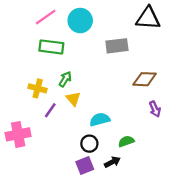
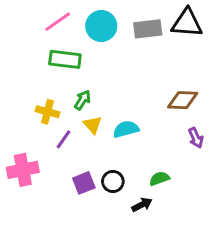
gray rectangle: (117, 46) -> (148, 29), moved
cyan semicircle: (100, 119) -> (126, 129), moved
purple square: (85, 165) -> (84, 183), moved

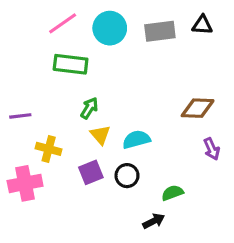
black triangle: (187, 23) -> (202, 25), size x0.6
yellow cross: (47, 112) -> (49, 149), moved
purple line: (63, 139) -> (20, 116), moved, turned 48
black circle: (113, 181) -> (127, 176), moved
purple square: (84, 183) -> (91, 172), moved

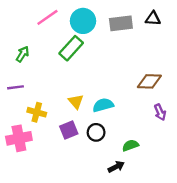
green rectangle: (71, 64) -> (71, 48), moved, turned -55
green arrow: (89, 108) -> (23, 54), moved

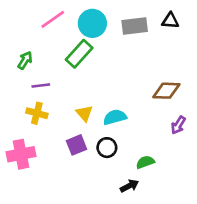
purple line: (15, 87) -> (41, 85), moved
yellow cross: (37, 112) -> (37, 113), moved
purple arrow: (160, 112) -> (178, 125), turned 56

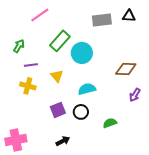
cyan circle: (92, 23) -> (82, 53), moved
yellow triangle: (84, 113) -> (57, 76), moved
pink cross: (21, 154) -> (16, 140), moved
black arrow: (129, 186) -> (63, 141), moved

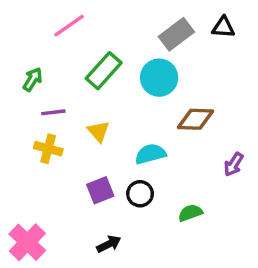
gray rectangle: (102, 20) -> (176, 34), turned -30
cyan circle: (82, 53) -> (159, 78), moved
brown diamond: (126, 69) -> (195, 119), moved
pink cross: (16, 140) -> (27, 242), turned -35

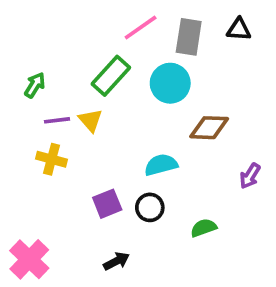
pink line: (69, 26) -> (141, 28), moved
gray rectangle: (176, 34) -> (189, 37), turned -44
yellow triangle: (98, 131) -> (90, 120), moved

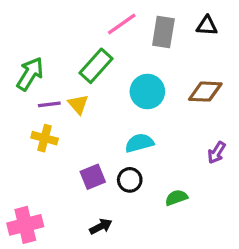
cyan circle: (170, 83) -> (147, 92), moved
green arrow: (35, 85) -> (30, 74), size x1.5
brown diamond: (209, 128) -> (205, 92), moved
pink cross: (29, 259) -> (25, 225), turned 32

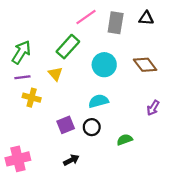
brown diamond: (205, 92) -> (145, 65), turned 50
purple line: (49, 104) -> (22, 77), moved

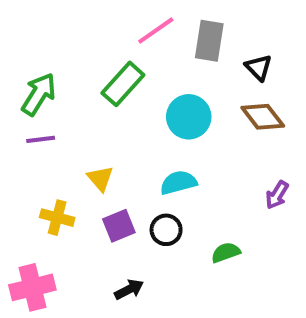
black triangle: (146, 18) -> (259, 67), moved, turned 42
yellow triangle: (55, 74) -> (100, 178), moved
yellow cross: (32, 98) -> (57, 218), moved

